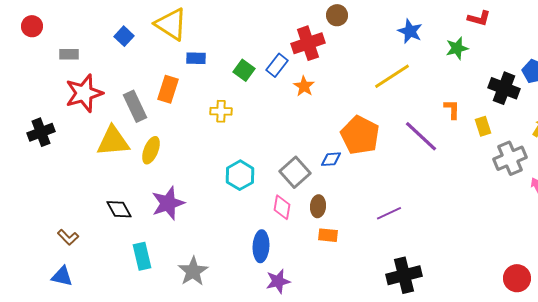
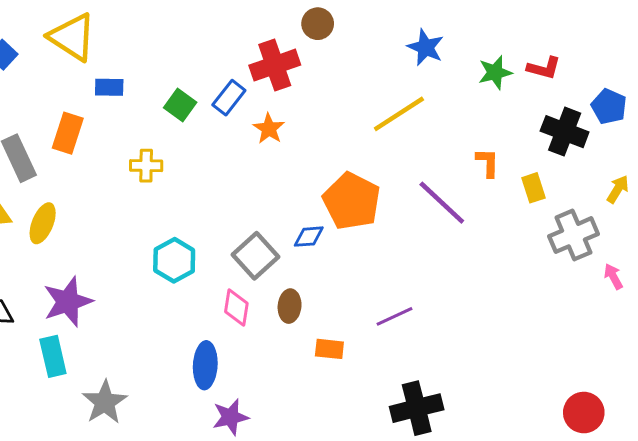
red L-shape: (479, 18) -> (544, 68), moved
orange rectangle: (328, 235) -> (329, 349), moved
cyan rectangle: (142, 256) -> (53, 356), moved

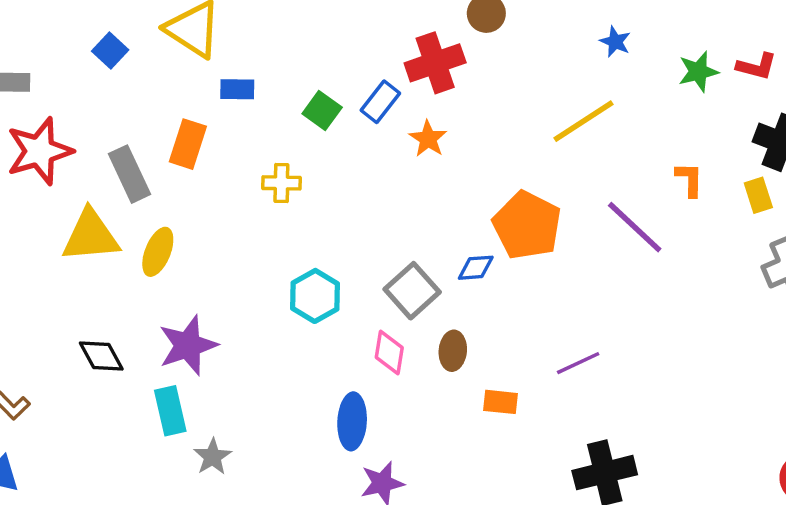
blue star: (426, 47) -> (615, 42), size x0.7
yellow rectangle: (534, 188) -> (758, 195), moved
gray star: (105, 402) -> (213, 457), moved, size x0.7

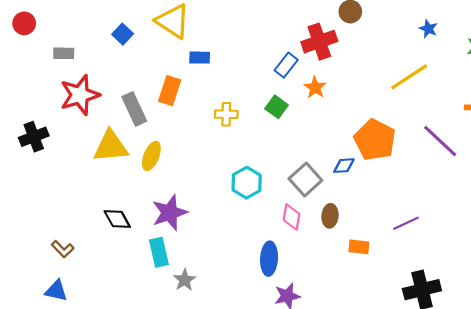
green square: (322, 111) -> (277, 107), moved

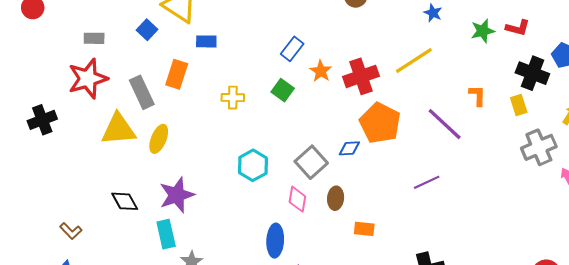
blue square: (123, 34) -> (147, 30), moved
red cross: (319, 42) -> (361, 76), moved
gray rectangle: (64, 53) -> (94, 38), moved
purple line: (406, 223) -> (427, 182), moved

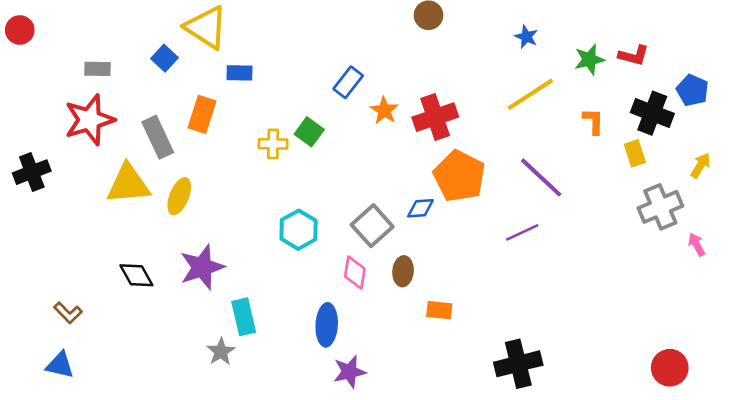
yellow line: (414, 61) -> (530, 94), moved
green square: (283, 90) -> (309, 132), moved
orange L-shape: (477, 95) -> (593, 121), moved
purple line: (427, 182) -> (522, 232), moved
cyan rectangle: (166, 234) -> (244, 317), moved

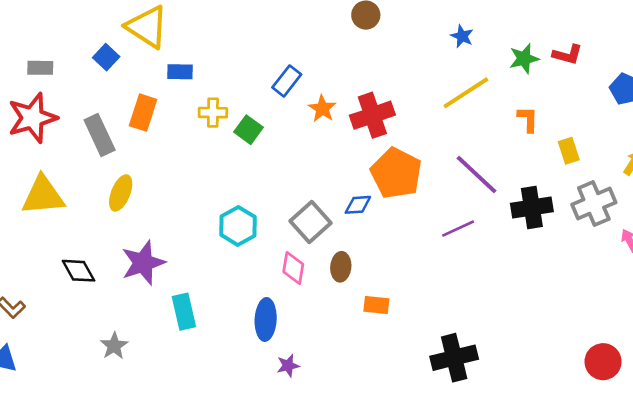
black cross: (652, 113) -> (532, 207), moved, turned -30
yellow cross: (273, 144) -> (213, 113), moved
yellow triangle: (128, 184) -> (43, 196), moved
gray star: (221, 352) -> (114, 346), moved
purple star: (349, 372) -> (288, 366), size x0.7

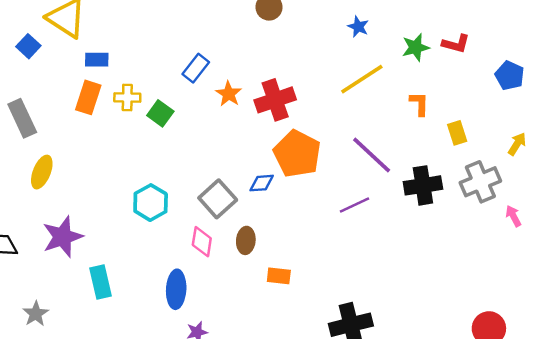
orange rectangle: (143, 113) -> (88, 97), moved

